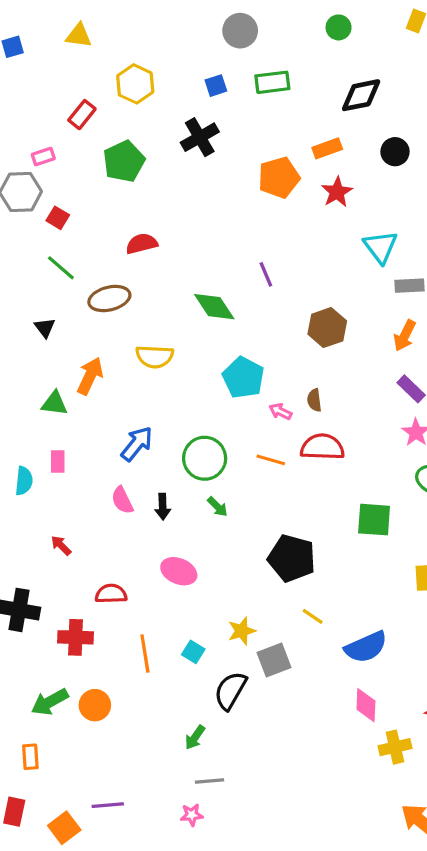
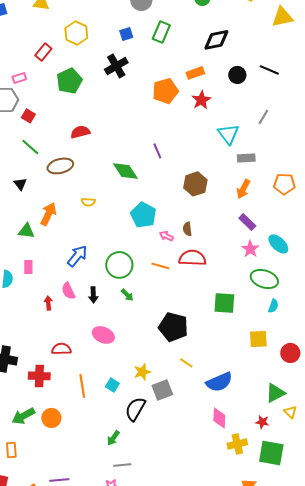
green rectangle: (272, 82) -> (161, 32), turned -60
yellow semicircle: (155, 357) -> (88, 202), size x0.6
red arrow: (61, 545) -> (48, 303), moved, turned 40

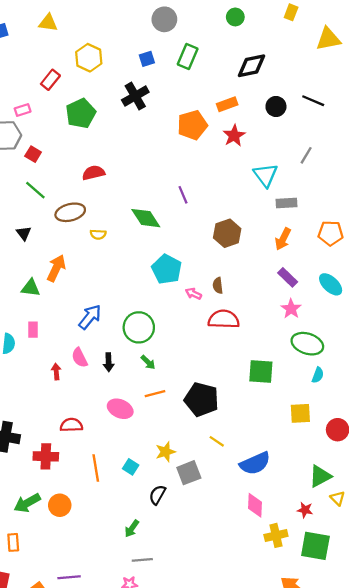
yellow semicircle: (88, 202) -> (98, 234), moved
cyan ellipse: (278, 244) -> (331, 284), moved
orange line: (160, 266) -> (155, 394), moved, turned -30
black semicircle: (135, 409) -> (157, 495), size x0.7

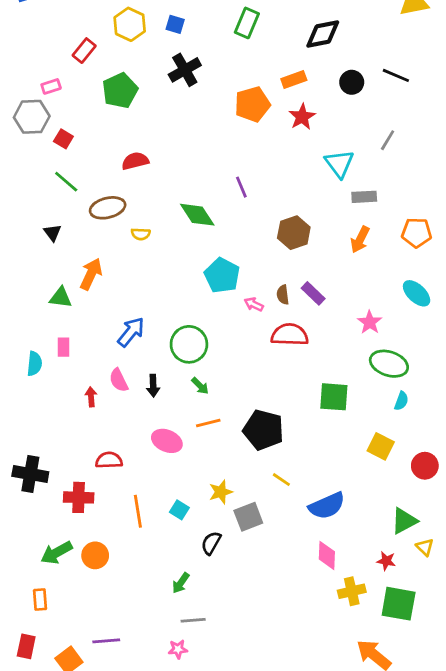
blue square: (147, 59) -> (175, 24), moved, turned 35
purple rectangle: (288, 277) -> (313, 293), moved
yellow square: (300, 413) -> (381, 446), turned 30

